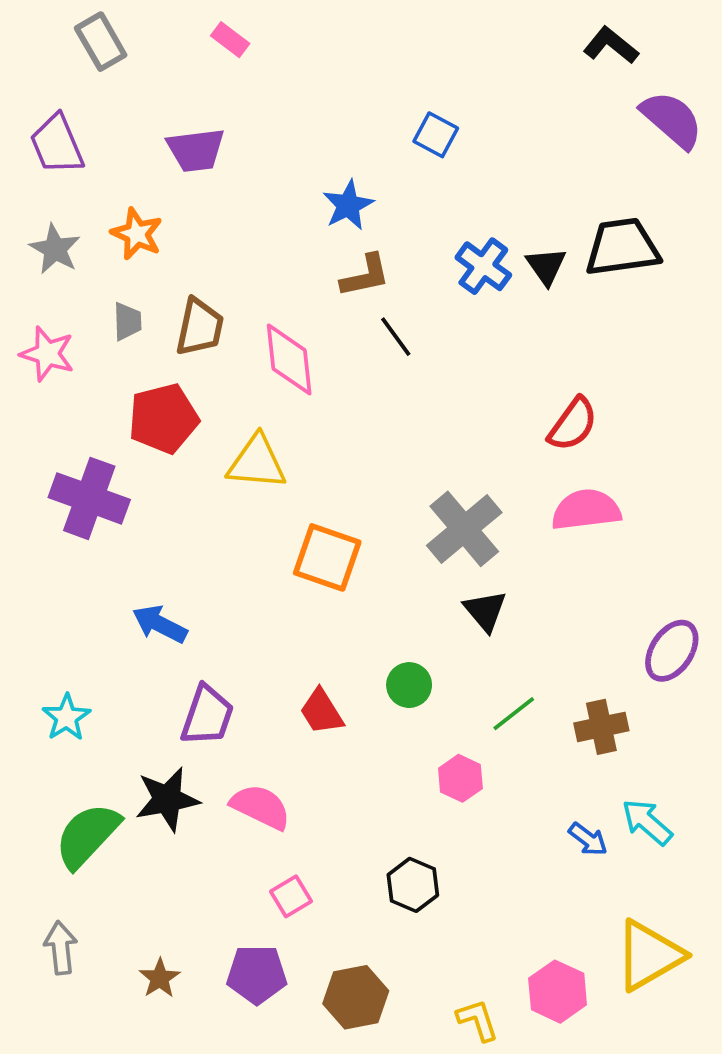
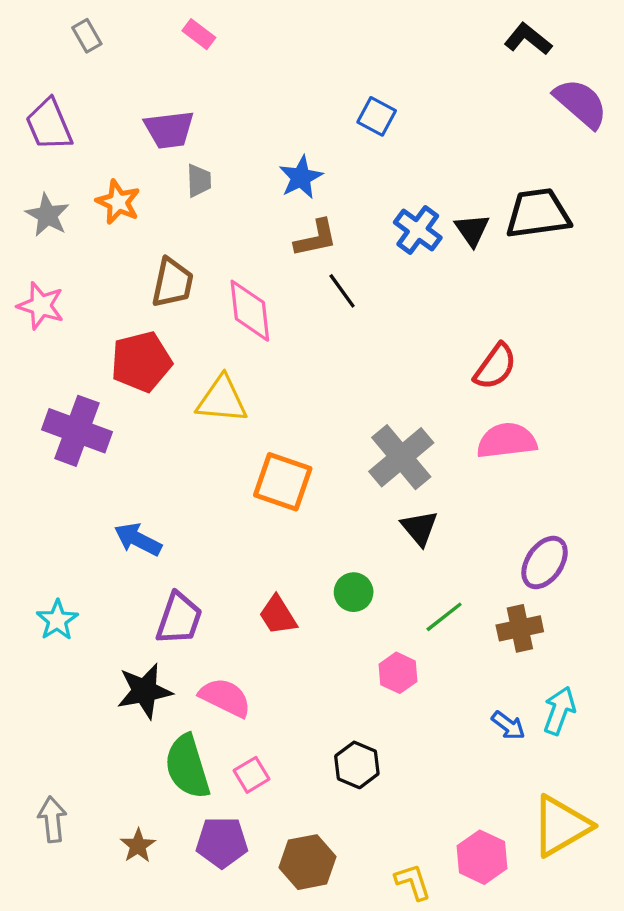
gray rectangle: (101, 42) -> (87, 36), size x0.7
gray trapezoid: (127, 321) -> (199, 181), moved
purple ellipse: (672, 651) -> (545, 563), moved
cyan arrow: (647, 822) -> (559, 711), turned 69
green semicircle: (87, 835) -> (187, 767), moved, turned -60

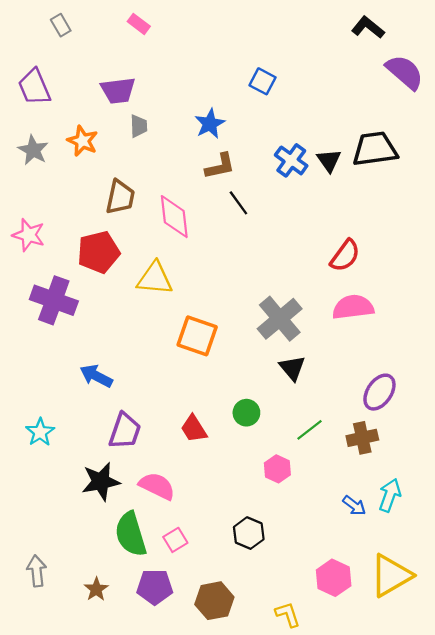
pink star: (41, 306) -> (29, 235), moved
pink hexagon: (482, 857) -> (334, 578), moved

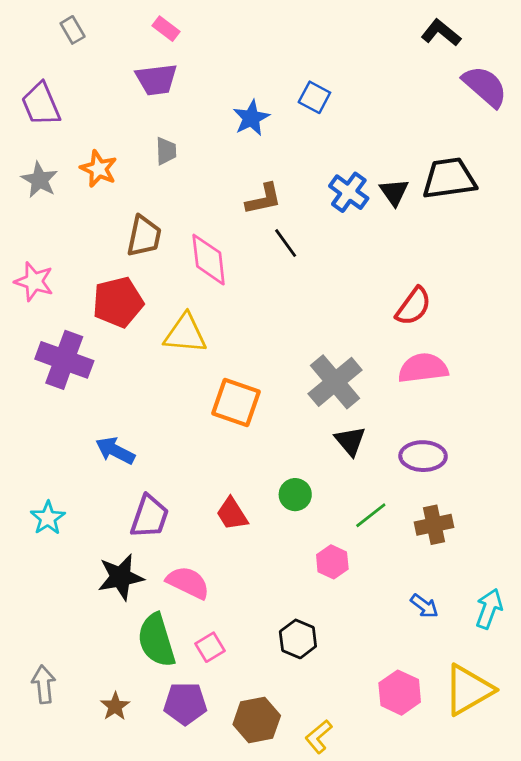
purple trapezoid: (118, 90) -> (156, 79), moved
blue star: (210, 124) -> (251, 118), moved
purple ellipse: (379, 392) -> (423, 456), moved, turned 57
cyan arrow: (390, 495) -> (489, 609), moved
yellow L-shape: (288, 614) -> (319, 737), moved, turned -112

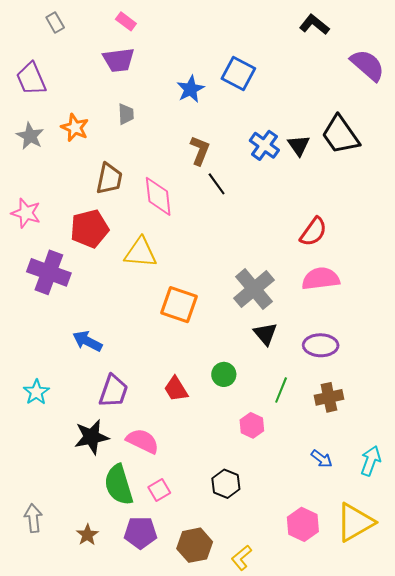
black L-shape: (441, 33) -> (314, 25), moved
blue square: (314, 97) -> (238, 73), size x1.4
black trapezoid: (449, 178) -> (340, 135), turned -117
brown L-shape: (264, 199) -> (200, 151), turned -56
green line: (371, 515) -> (281, 390), turned -30

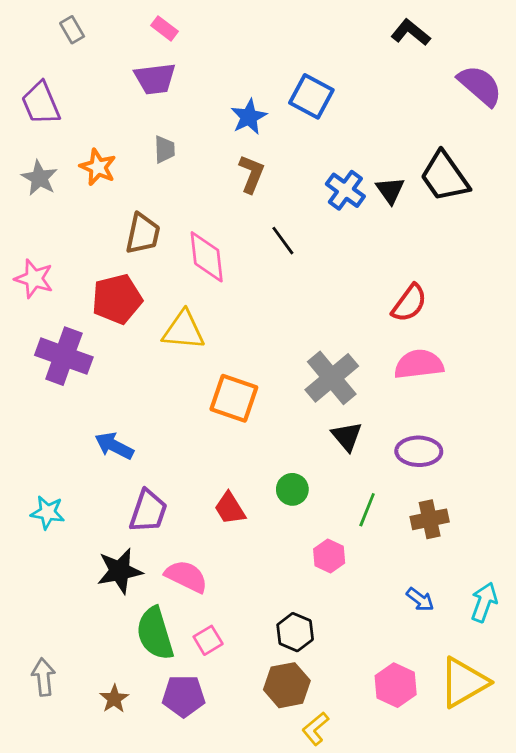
brown L-shape: (200, 151) -> (252, 174), moved
cyan star: (36, 392) -> (48, 512), turned -30
brown hexagon: (195, 545) -> (287, 685), moved

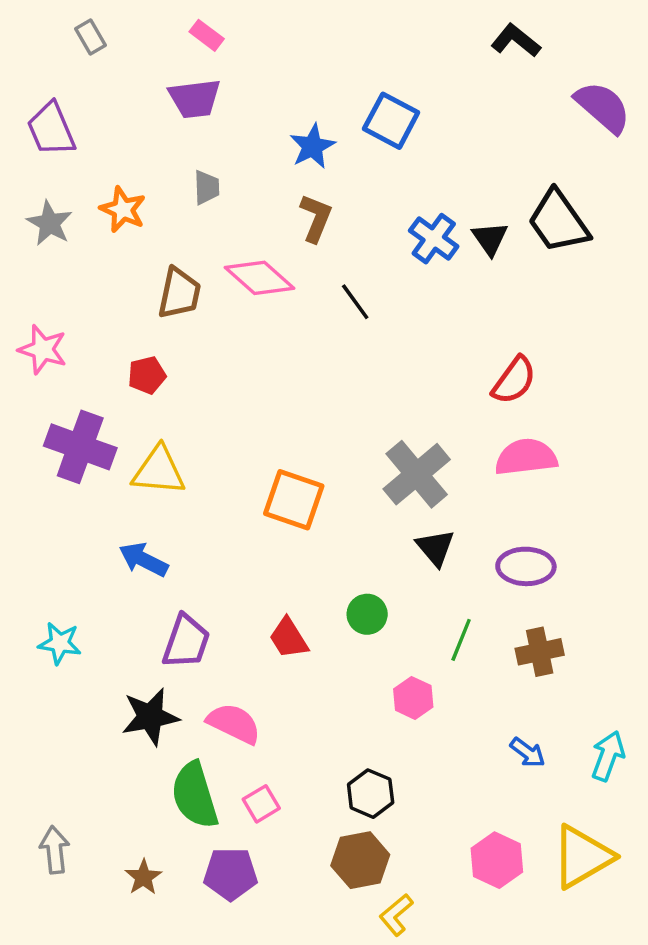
pink diamond: (207, 257) -> (260, 278), moved, turned -42
red pentagon: (117, 299) -> (147, 375), size x0.6
yellow triangle: (184, 330) -> (159, 471), moved

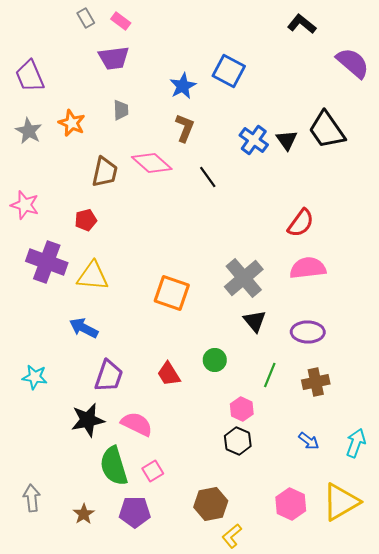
gray rectangle: (90, 37) -> (86, 18), moved
black hexagon: (371, 794) -> (238, 441), moved

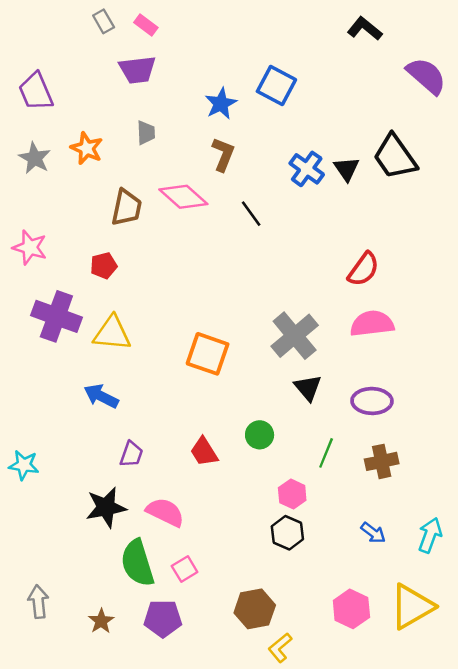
purple trapezoid: (109, 376) -> (131, 454), size x0.7
cyan star: (35, 377) -> (24, 465), moved

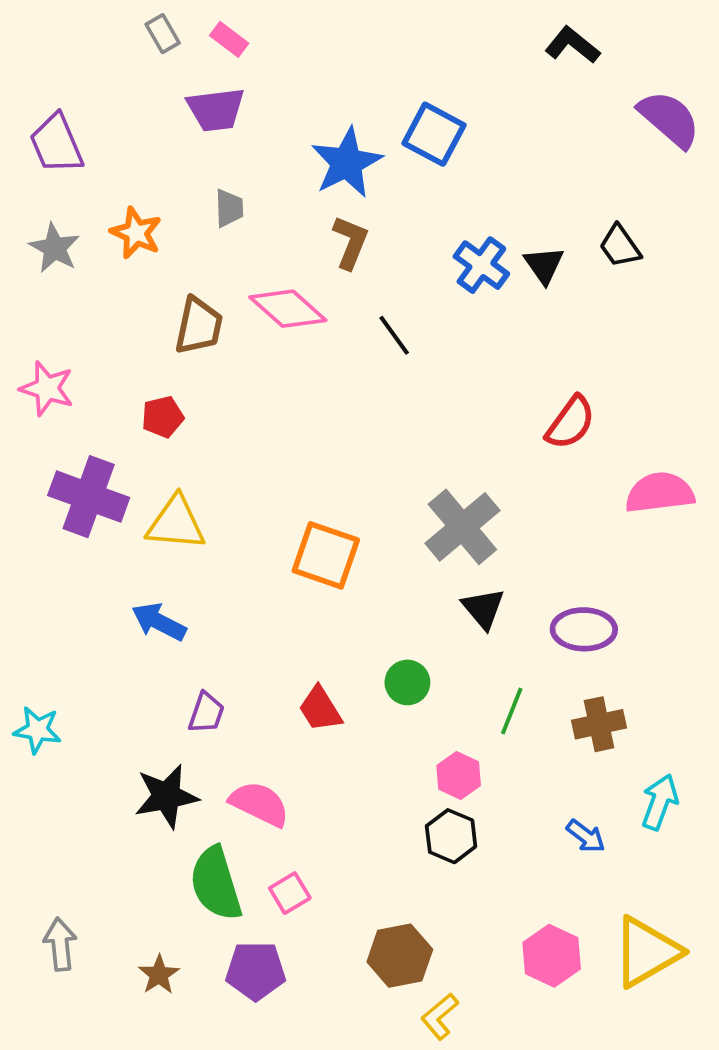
blue star: (221, 104) -> (347, 163), size x1.4
black trapezoid: (395, 157) -> (620, 246), size x0.6
pink semicircle: (372, 324) -> (660, 493), moved
cyan arrow: (430, 535) -> (660, 802), moved

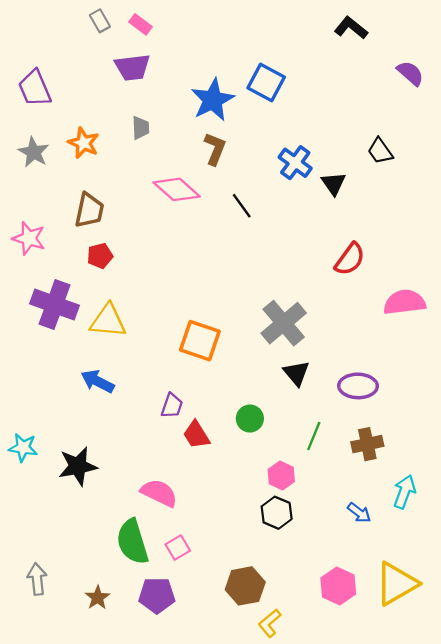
purple semicircle: (669, 119) -> (410, 73), size x0.7
black triangle: (544, 265) -> (334, 184), moved
brown trapezoid: (199, 326) -> (89, 210), moved
purple trapezoid: (206, 713) -> (172, 406), moved
black star: (166, 796) -> (78, 466), moved

